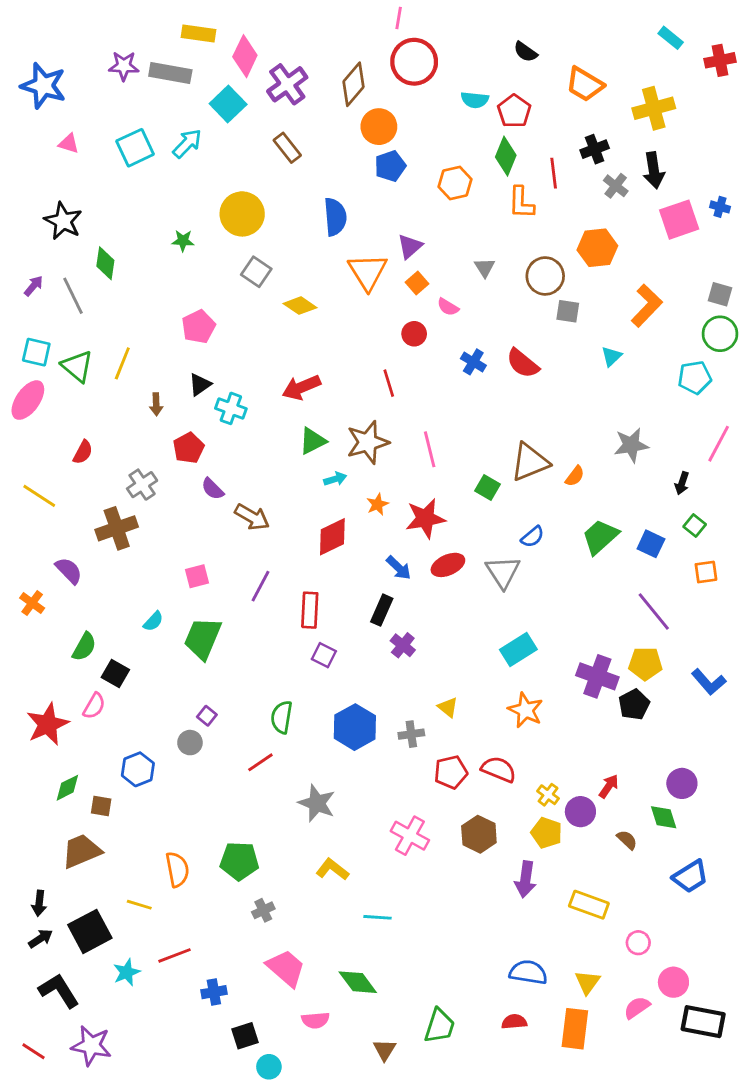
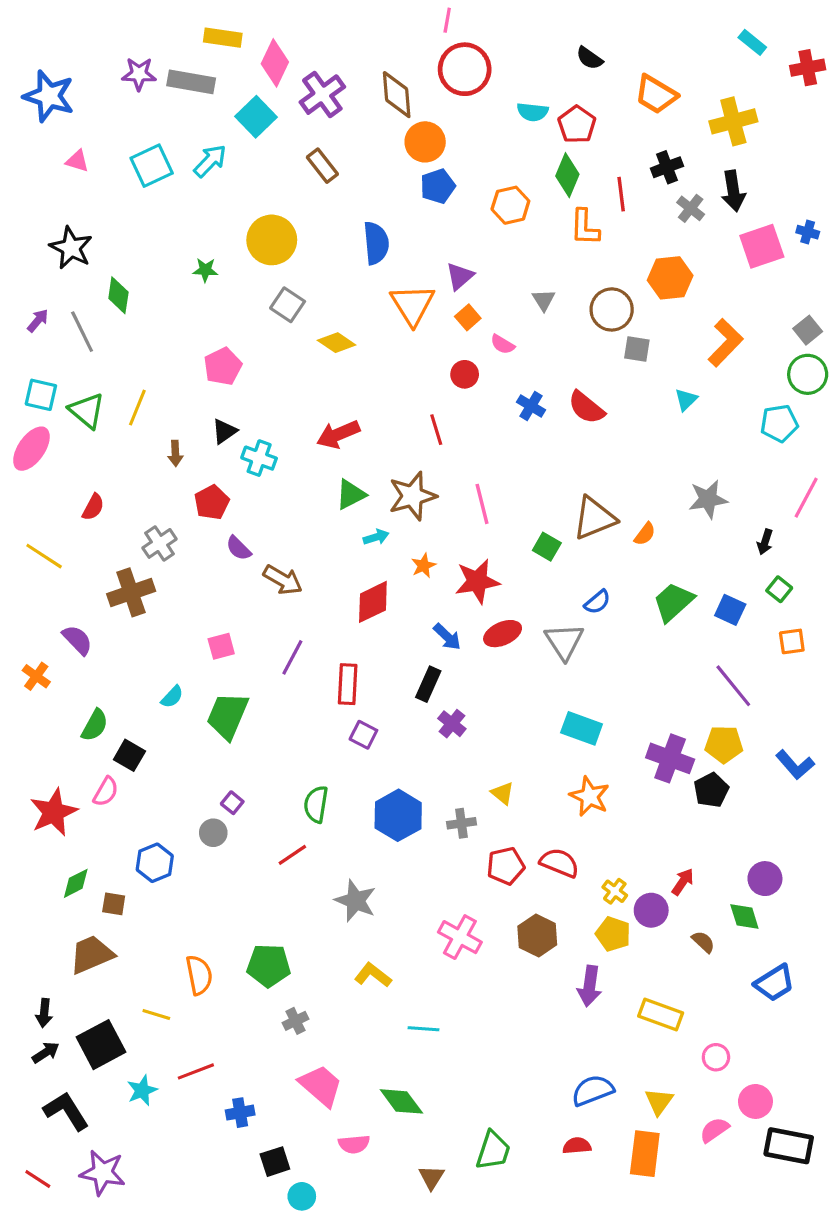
brown diamond: (354, 84) -> (397, 95), turned -45
gray square: (720, 294) -> (808, 330), turned 35
cyan rectangle: (518, 650) -> (582, 728), turned 52
blue semicircle: (528, 972) -> (593, 1090), turned -30

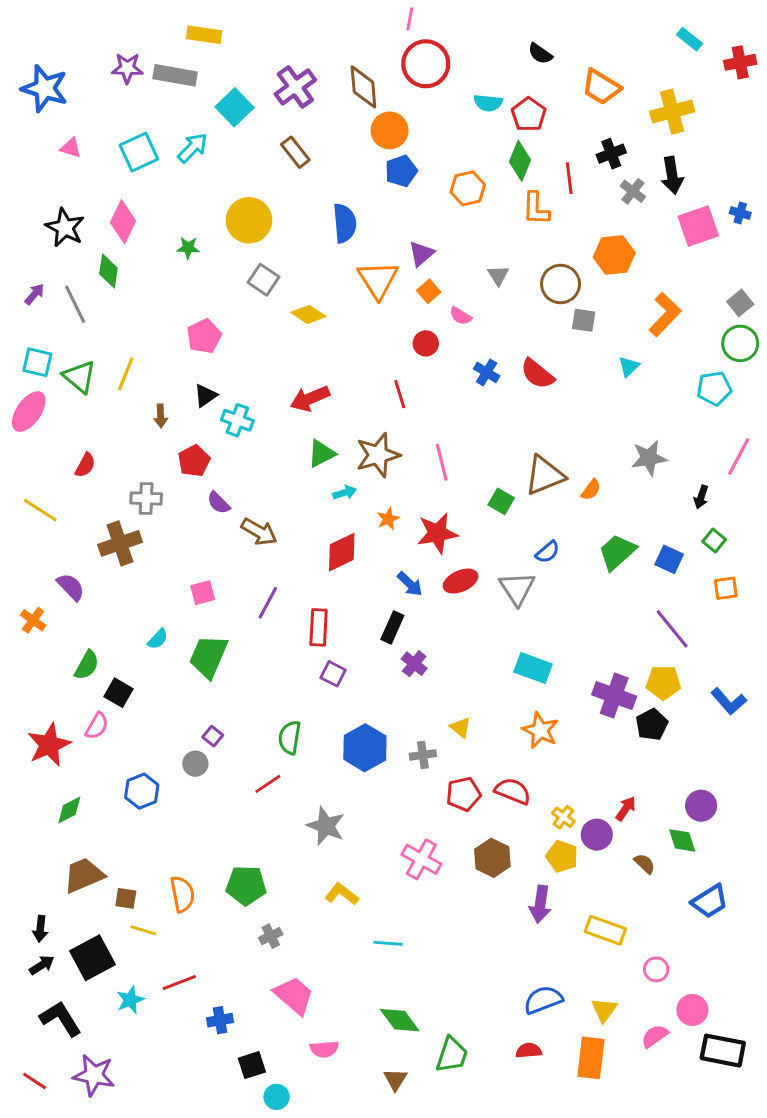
pink diamond: (275, 63) -> (123, 222), moved
gray cross: (160, 543) -> (146, 498), turned 36
brown square: (114, 904) -> (126, 898), moved
green diamond: (401, 1101) -> (400, 1020), moved

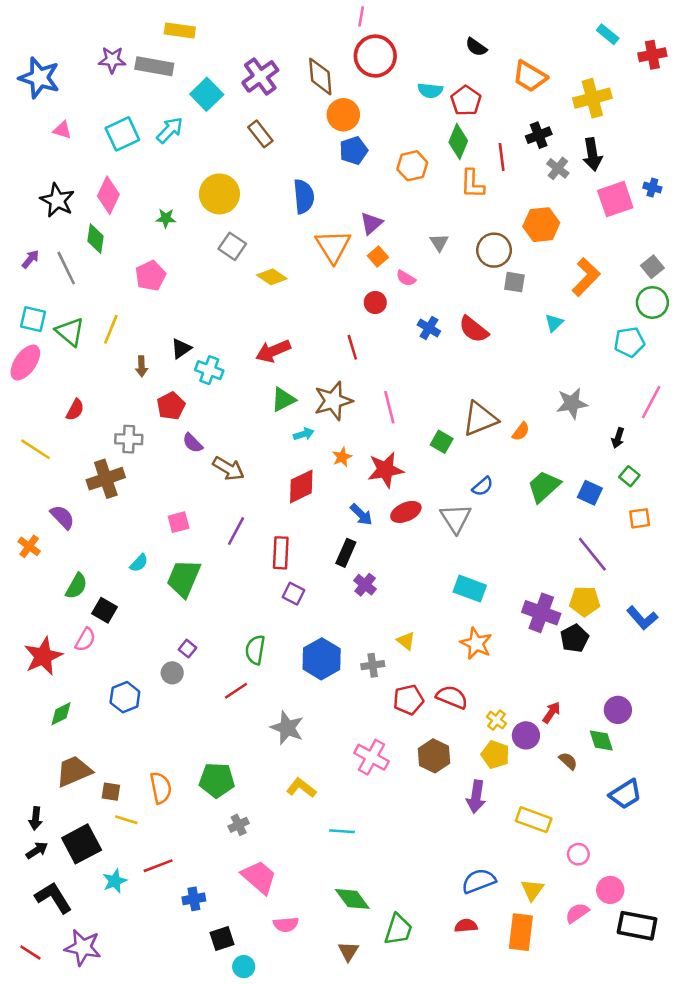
pink pentagon: (204, 336) -> (150, 276), moved

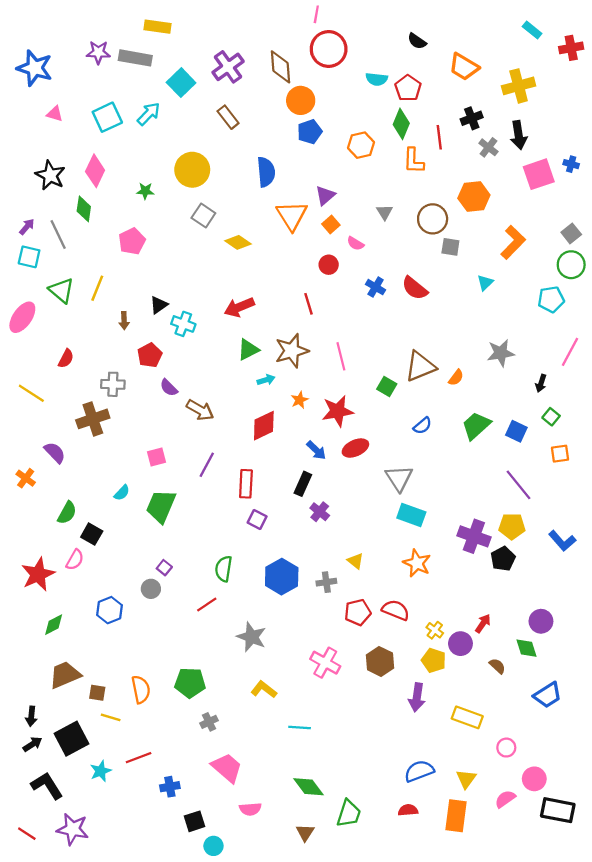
cyan square: (33, 319) -> (29, 257), moved
gray triangle: (456, 518) -> (399, 478), moved

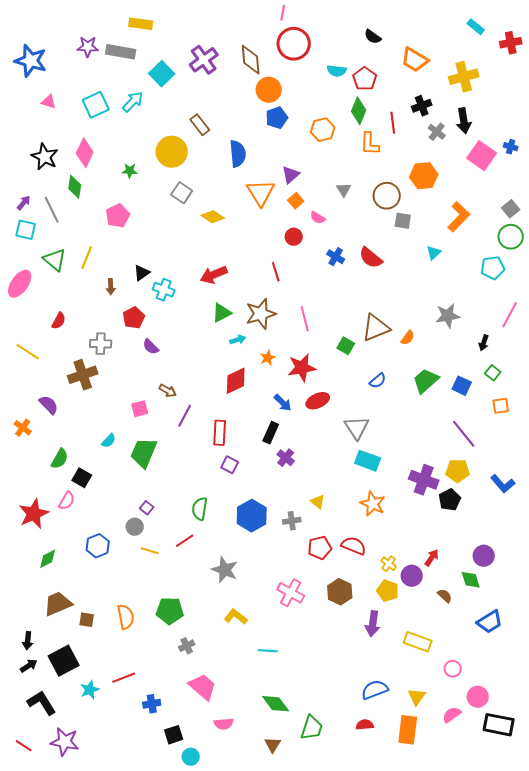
brown rectangle: (228, 117) -> (200, 125), moved
pink square: (539, 174) -> (482, 156), turned -36
brown arrow: (200, 410) -> (168, 391), moved, size x0.7
yellow line: (111, 717) -> (150, 551), moved

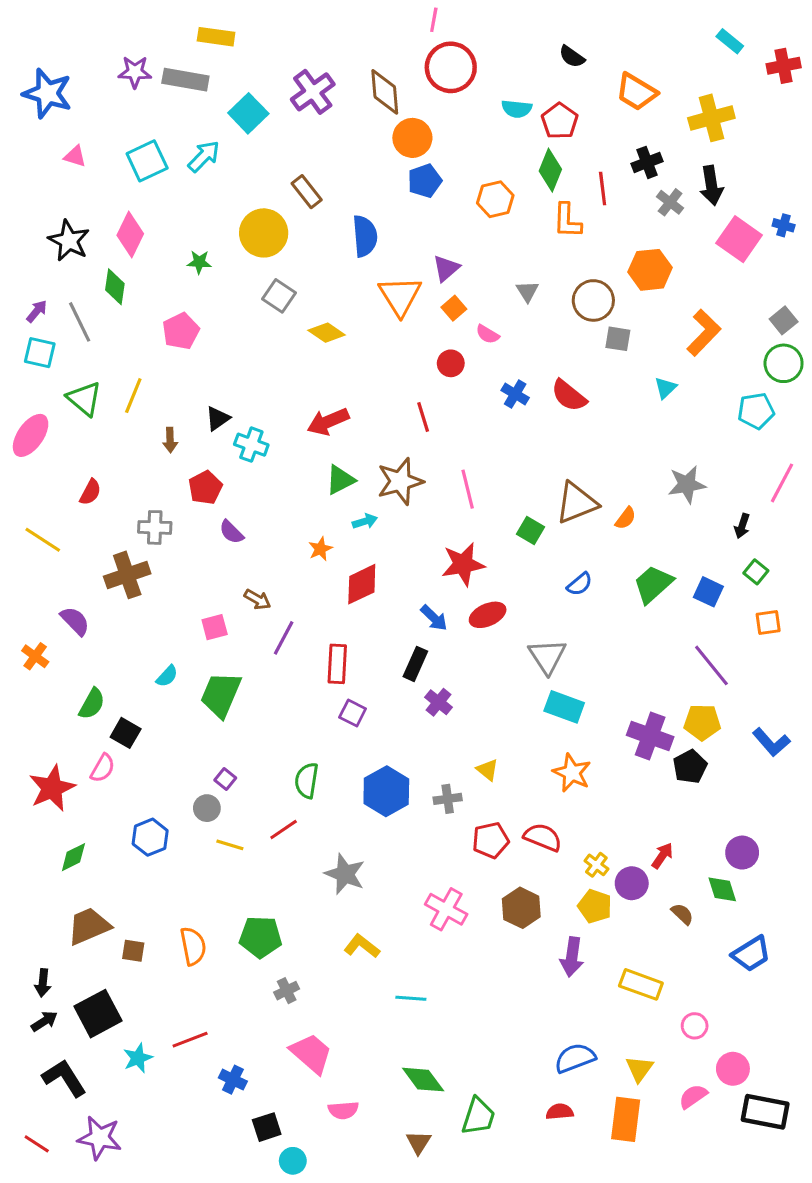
orange star: (268, 358) -> (320, 549), moved
blue cross: (152, 704) -> (233, 1080), turned 36

